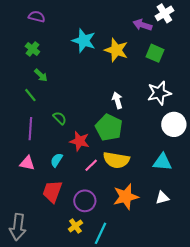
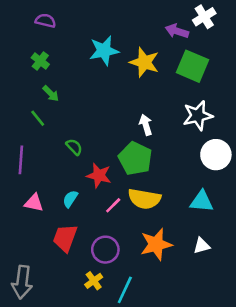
cyan star: (84, 41) -> (104, 51), turned -30
green square: (155, 53) -> (193, 66), size x1.4
purple line: (30, 129) -> (21, 160), moved

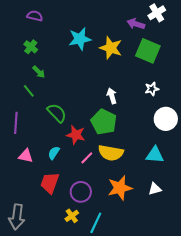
white star: (198, 116) -> (152, 89), size x0.6
green semicircle: (74, 147) -> (57, 113), size x1.5

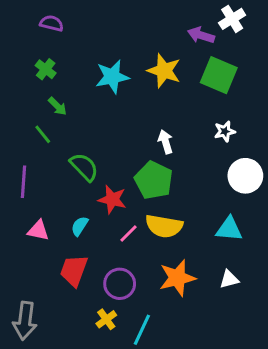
cyan star: (80, 39) -> (112, 77), moved

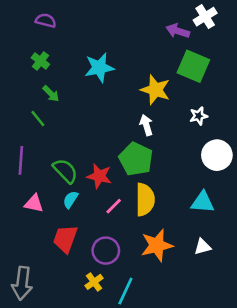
yellow star: (164, 71) -> (155, 90), moved
green semicircle: (84, 167) -> (65, 171), moved
yellow semicircle: (164, 226) -> (145, 200), turned -100

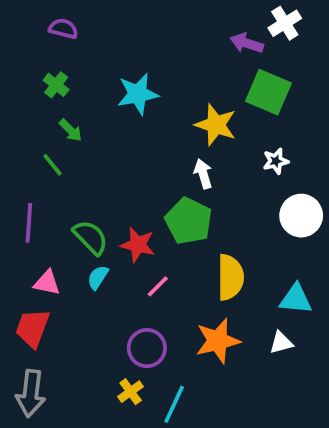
yellow semicircle: (145, 200) -> (230, 277), moved
cyan triangle: (203, 202) -> (296, 299), moved
red trapezoid: (65, 239) -> (33, 328), moved

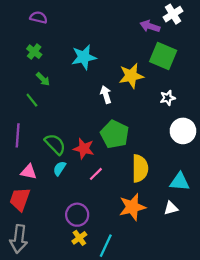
yellow star: (216, 125) -> (131, 76), turned -30
white arrow: (203, 174) -> (106, 95), moved
purple circle: (147, 348) -> (77, 215), moved

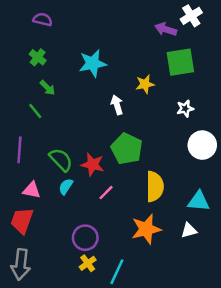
green square: (163, 56) -> (180, 62), turned -32
yellow star: (131, 76) -> (145, 84), size x0.7

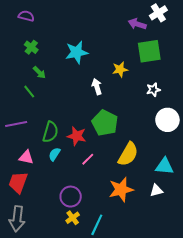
purple semicircle: (43, 20) -> (26, 16), moved
purple line: (19, 150) -> (16, 124), turned 75
green semicircle: (61, 160) -> (50, 132), turned 60
yellow semicircle: (155, 186) -> (128, 154), turned 30

